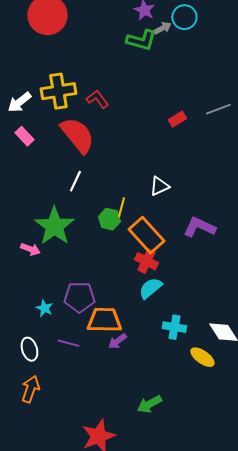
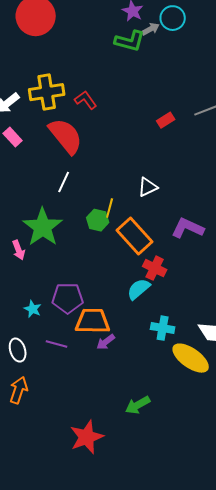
pink arrow: (30, 249) -> (19, 250), turned 48
red cross: (146, 261) -> (155, 268), moved
yellow ellipse: (202, 357) -> (191, 358), size x1.5

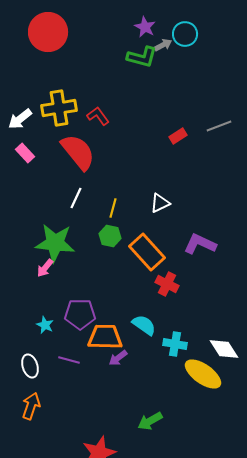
yellow line: (110, 208) -> (113, 208), moved
green star: (43, 227) -> (55, 243), turned -30
pink arrow: (19, 250) -> (45, 268), moved, turned 60
cyan semicircle: (139, 289) -> (144, 325), moved, turned 75

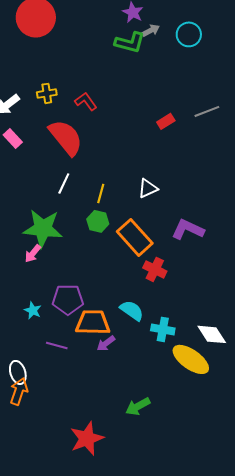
cyan circle: (185, 34) -> (189, 34), moved
yellow cross: (59, 108) -> (47, 93), size x0.6
white ellipse: (30, 366) -> (18, 372), moved

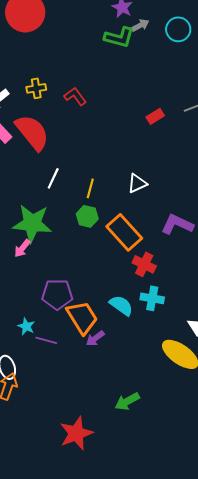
red semicircle: (66, 137) -> (32, 132), moved
cyan star: (33, 310) -> (26, 326), moved
orange trapezoid: (93, 322) -> (82, 317), turned 57
cyan cross: (163, 329) -> (152, 298), moved

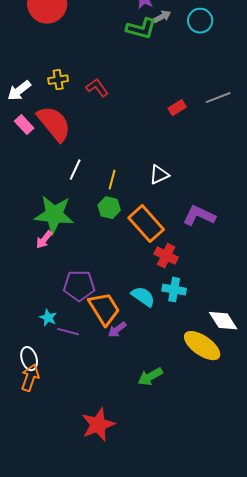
green arrow: (127, 401) -> (150, 377), moved

